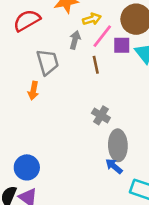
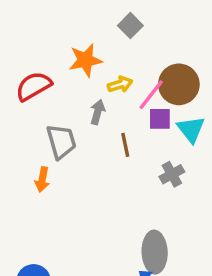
pink line: (102, 36) -> (151, 95), moved
gray cross: (101, 115) -> (172, 174), moved, turned 30

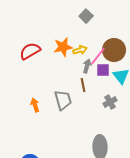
orange star: (85, 60) -> (63, 47), moved
gray arrow: (98, 112) -> (87, 66), moved
gray trapezoid: (61, 141) -> (63, 100), moved
orange arrow: (42, 179) -> (35, 105), turned 152

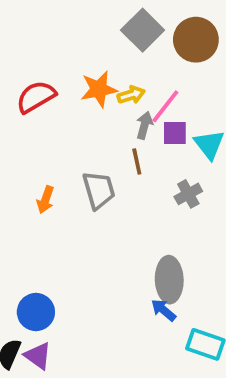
gray square: (86, 16) -> (143, 30), size x1.5
brown circle: (114, 50) -> (196, 40), moved
orange arrow: (35, 105) -> (45, 200), turned -144

